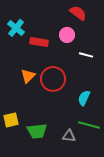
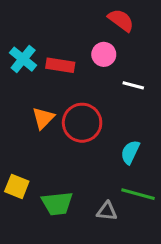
cyan cross: (16, 28) -> (23, 59), moved
yellow square: (11, 120) -> (17, 186), turned 35

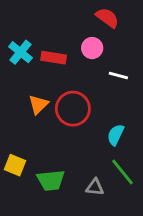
green line: (138, 194) -> (122, 172), turned 36

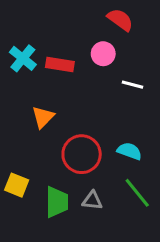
red circle: (73, 109) -> (82, 154), moved
cyan semicircle: (116, 135) -> (129, 151), turned 85
green trapezoid: (51, 180) -> (57, 202), turned -84
gray triangle: (95, 187) -> (92, 201), moved

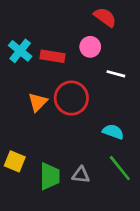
red circle: (82, 154) -> (71, 98), moved

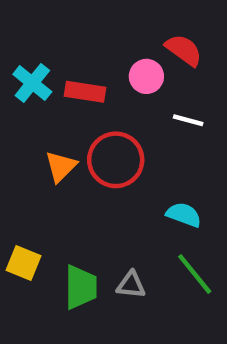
red semicircle: (105, 17) -> (184, 50), moved

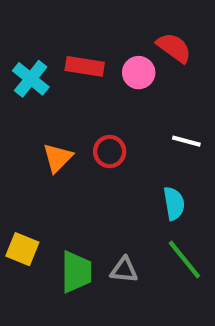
red rectangle: (85, 92) -> (85, 66), moved
white line: (188, 120) -> (186, 141), moved
red circle: (116, 160) -> (110, 151), size x0.6
cyan semicircle: (184, 215) -> (174, 203), turned 60

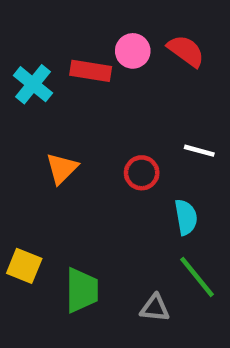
pink circle: (139, 73) -> (133, 51), moved
red circle: (110, 151) -> (142, 173), moved
gray triangle: (124, 270) -> (155, 308), moved

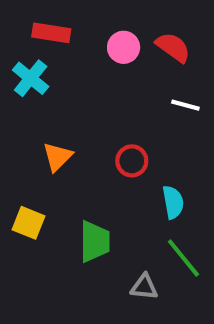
red rectangle: (91, 71) -> (51, 33), moved
white line: (199, 151) -> (185, 105), moved
yellow square: (24, 266) -> (29, 223), moved
green trapezoid: (82, 290) -> (95, 241), moved

